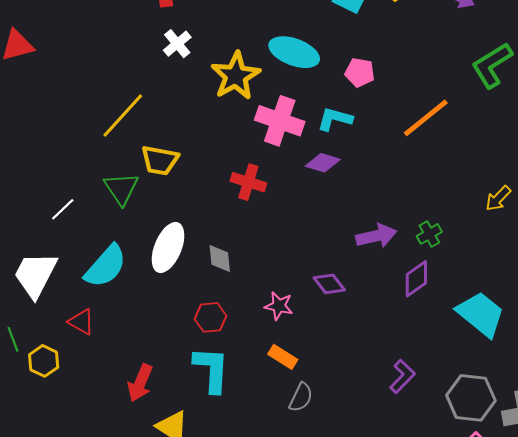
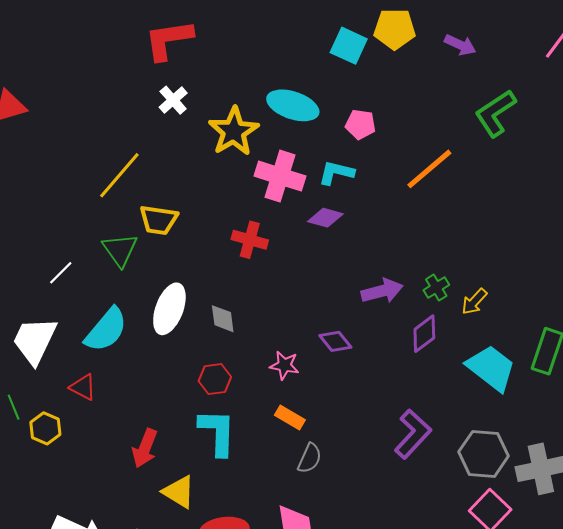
yellow arrow: (498, 198) -> (474, 302), moved
purple L-shape: (402, 376) -> (413, 434), size x1.4

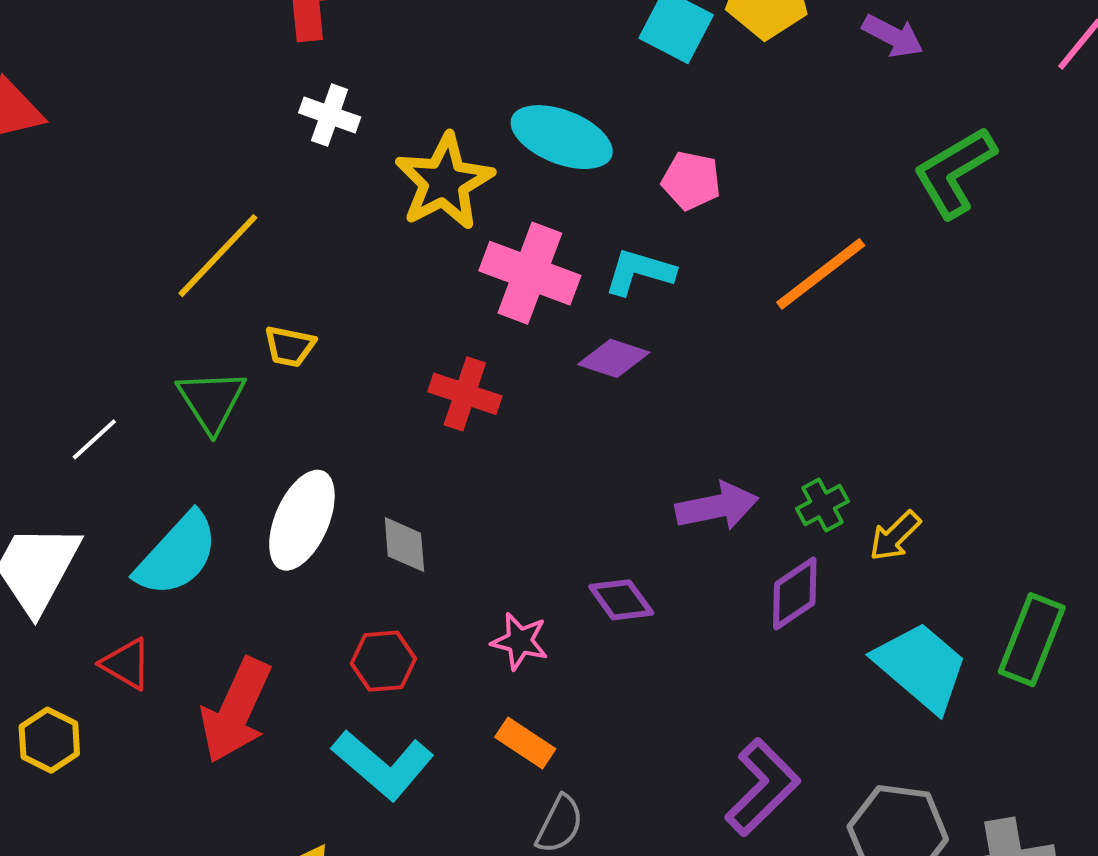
white cross: (173, 100) -> (330, 115), turned -32
yellow trapezoid: (159, 220) -> (290, 346), size x0.7
cyan L-shape: (217, 432) -> (383, 765), turned 126
red arrow: (145, 448) -> (236, 710), moved, size x1.4

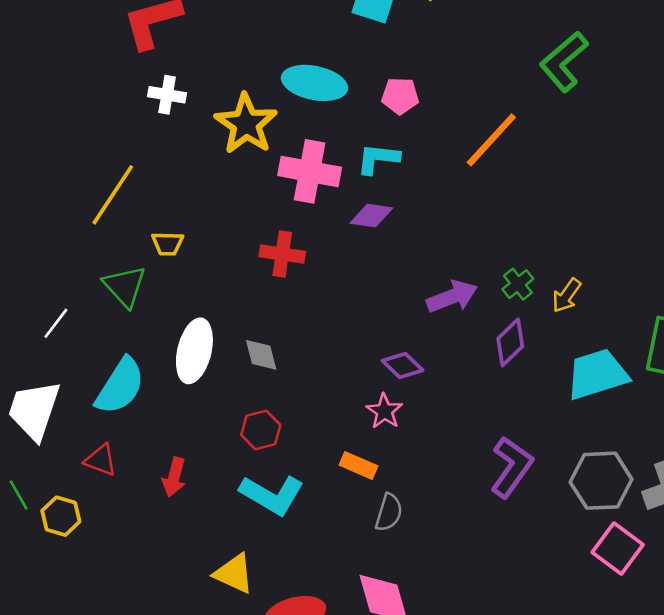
pink star: (520, 641) -> (384, 411), moved, turned 30
cyan trapezoid: (921, 667) -> (597, 374), turned -48
red arrow: (236, 710) -> (174, 477), size x0.6

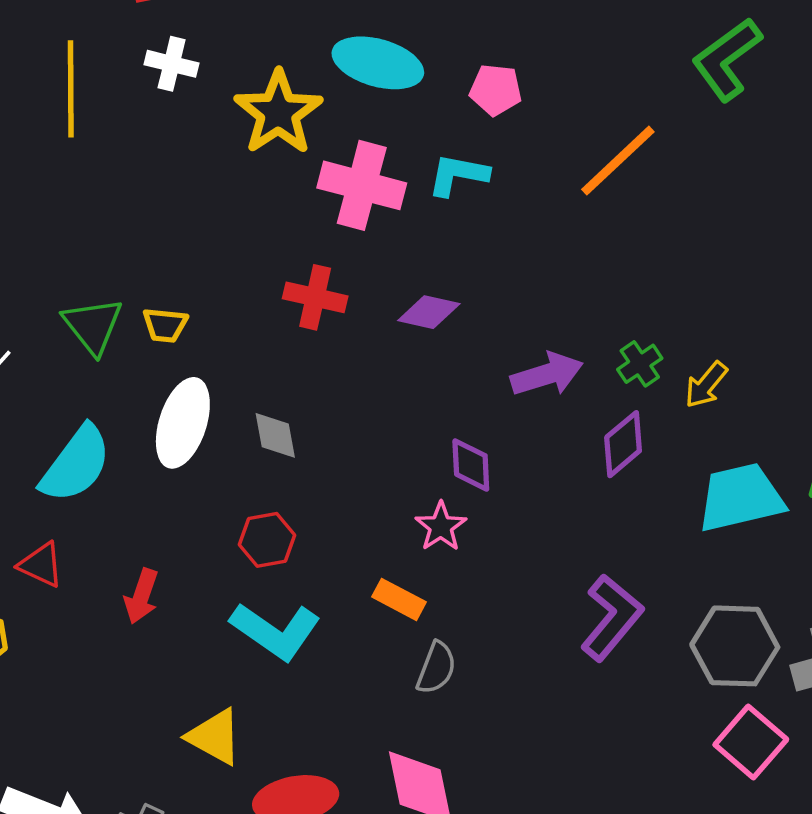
yellow line: (113, 195) -> (71, 89), moved, turned -38
purple diamond: (371, 216) -> (429, 312), moved
yellow trapezoid: (168, 244) -> (165, 325), moved
purple diamond: (403, 365) -> (471, 465), turned 39

